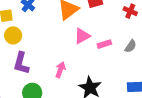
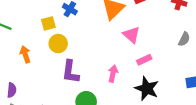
pink triangle: (82, 36) -> (131, 35), turned -42
pink rectangle: (104, 44) -> (144, 60), moved

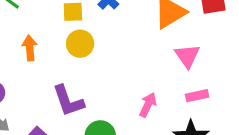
purple L-shape: (70, 72) -> (68, 101), moved, turned -40

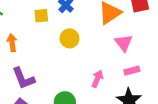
yellow circle: (80, 44) -> (70, 38), moved
purple L-shape: (68, 101) -> (23, 78), moved

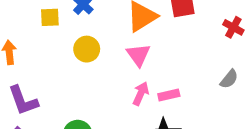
pink triangle: (124, 43) -> (138, 55), moved
pink arrow: (97, 79) -> (141, 94), moved

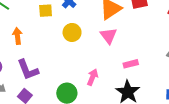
pink arrow: (141, 94) -> (93, 77), moved

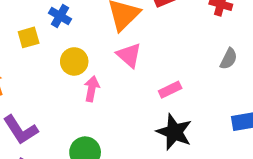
pink arrow: (93, 77) -> (92, 89), moved

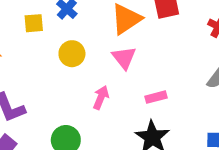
pink arrow: (92, 89) -> (101, 97), moved

